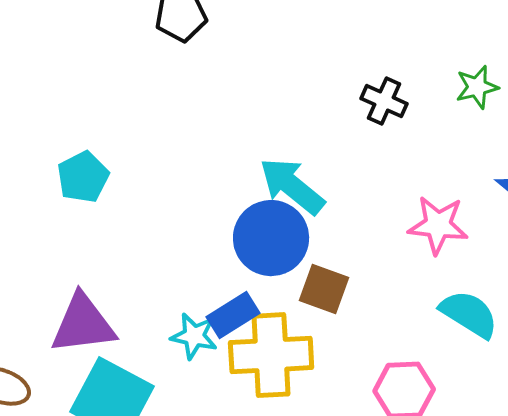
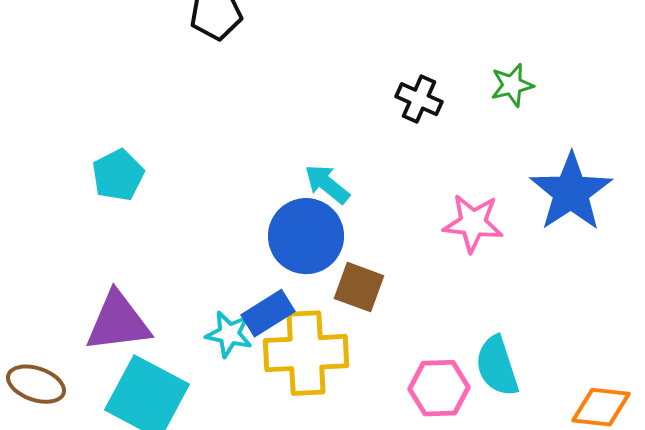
cyan arrow: (292, 186) -> (327, 184), size x0.7
cyan semicircle: (469, 314) -> (497, 366), moved, turned -140

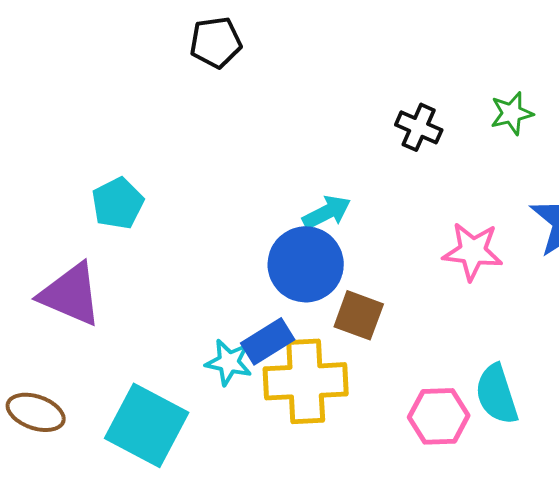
cyan arrow: (327, 184) -> (327, 212), turned 114
purple triangle: (118, 322) -> (71, 294), moved, turned 30

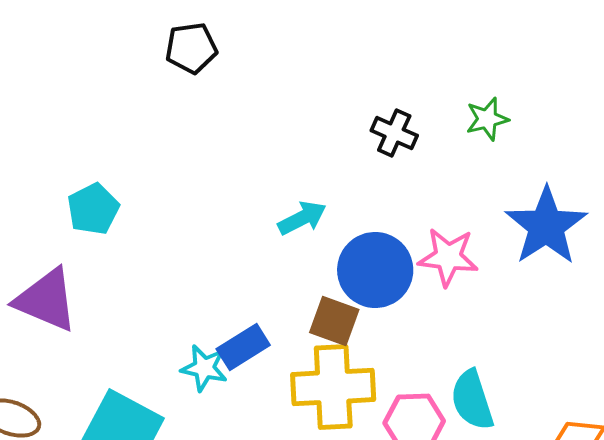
blue circle: (306, 264) -> (375, 270), moved
yellow cross: (306, 381) -> (333, 387), moved

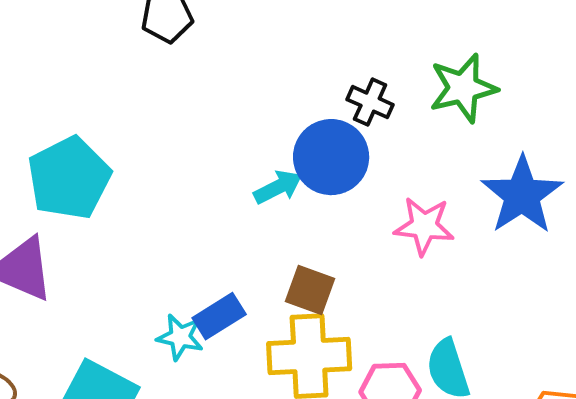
green star: (487, 119) -> (463, 88), size x1.6
cyan pentagon: (93, 209) -> (69, 178), size x1.6
blue circle: (375, 270) -> (331, 157), moved

